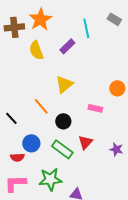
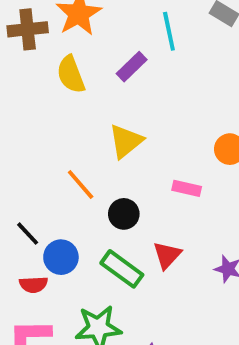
black line: (11, 118) -> (28, 234), moved

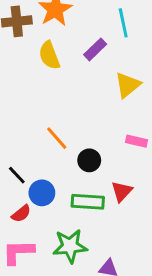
yellow triangle: (126, 141) -> (128, 85), moved
green rectangle: (122, 269) -> (88, 202), turned -32
red semicircle: (33, 285) -> (21, 214), turned -36

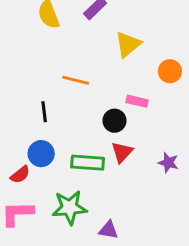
orange line: (57, 138) -> (76, 80), moved, turned -35
black circle: (89, 160) -> (114, 121), moved
black line: (17, 175) -> (44, 112), moved, turned 36

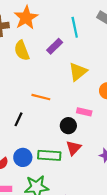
black line: (44, 112) -> (19, 119), turned 32
blue circle: (41, 154) -> (23, 157), moved

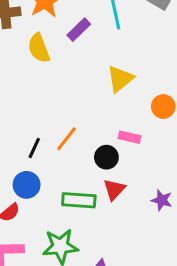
purple rectangle: (55, 46) -> (79, 30), moved
orange line: (41, 97) -> (66, 139), moved, turned -66
blue circle: (23, 157) -> (27, 185), moved

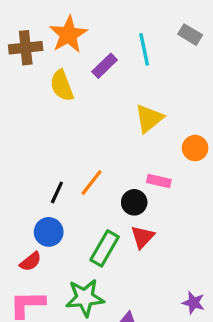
green rectangle: (79, 200) -> (105, 248), turned -64
purple star: (162, 200) -> (193, 303), moved

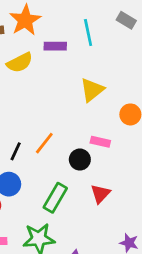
purple rectangle: (105, 66) -> (55, 46), turned 45
yellow semicircle: (62, 86) -> (20, 63), turned -96
red triangle: (142, 237) -> (100, 194), moved

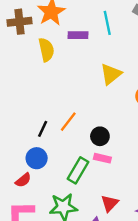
yellow semicircle: (20, 63) -> (46, 50), turned -75
pink rectangle: (100, 142) -> (102, 158), moved
red triangle: (100, 194) -> (110, 203), moved

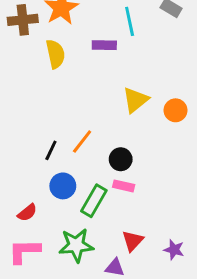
purple rectangle: (78, 35) -> (104, 45), moved
yellow triangle: (111, 74) -> (135, 100), moved
blue circle: (37, 158) -> (63, 186), moved

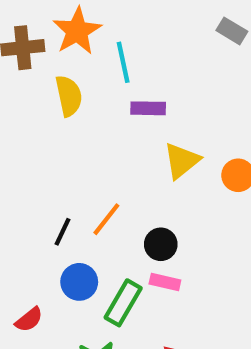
cyan line: (130, 21) -> (123, 62), moved
purple rectangle: (104, 45) -> (148, 108), moved

